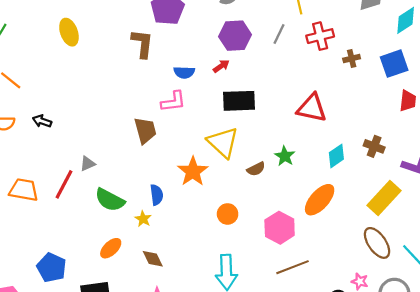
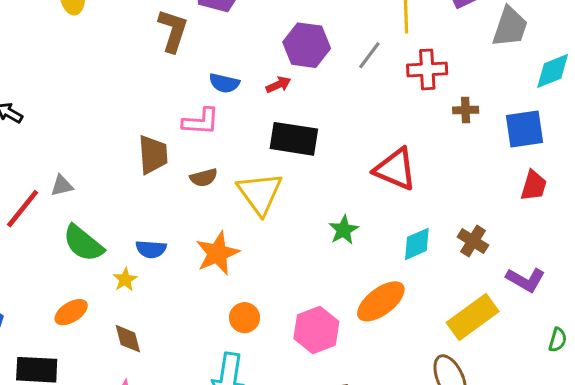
brown semicircle: (256, 169) -> (204, 178), moved
orange star: (193, 171) -> (217, 253), moved
blue semicircle: (157, 195) -> (151, 249), turned 90
orange circle: (228, 214) -> (244, 318), moved

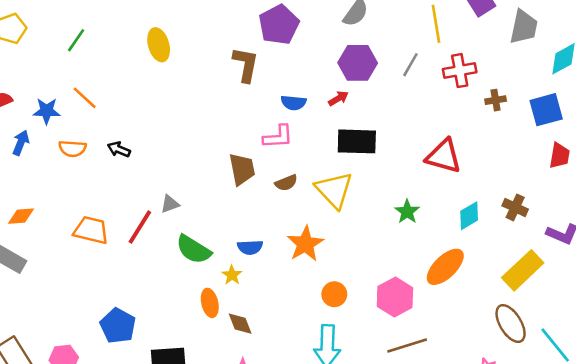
orange ellipse: (71, 312) -> (210, 303), moved, turned -64

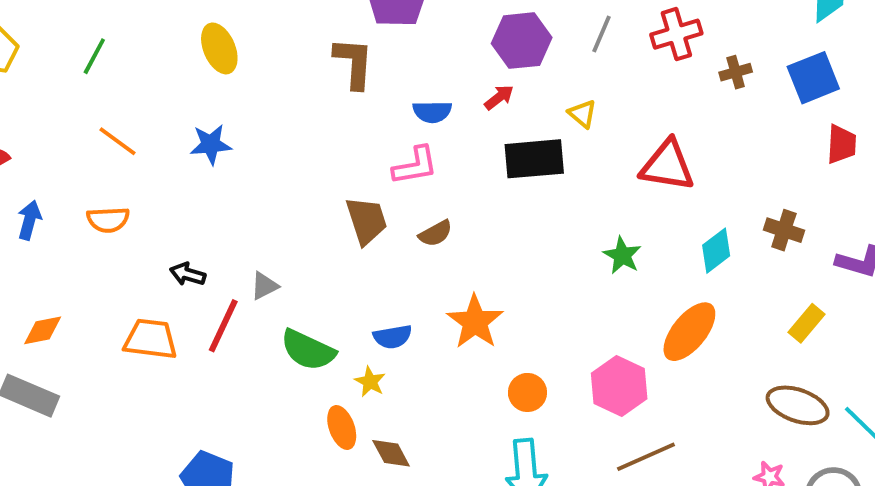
blue star: (47, 111) -> (211, 144), moved
black arrow: (119, 149) -> (188, 274), moved
yellow triangle: (334, 190) -> (582, 114), moved, size x0.5
yellow rectangle: (523, 270) -> (806, 323), size x0.6
brown ellipse: (511, 324) -> (798, 405), turned -33

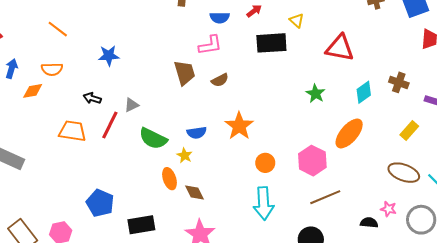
blue star: (211, 144) -> (109, 56), moved
orange diamond: (43, 330) -> (33, 91), moved

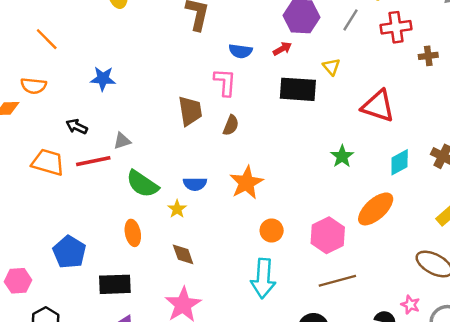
pink L-shape: (210, 45) -> (225, 82), turned -85
brown semicircle: (220, 80) -> (231, 125), turned -48
red line: (110, 125) -> (93, 161), turned 44
orange ellipse: (169, 179) -> (133, 233), moved

